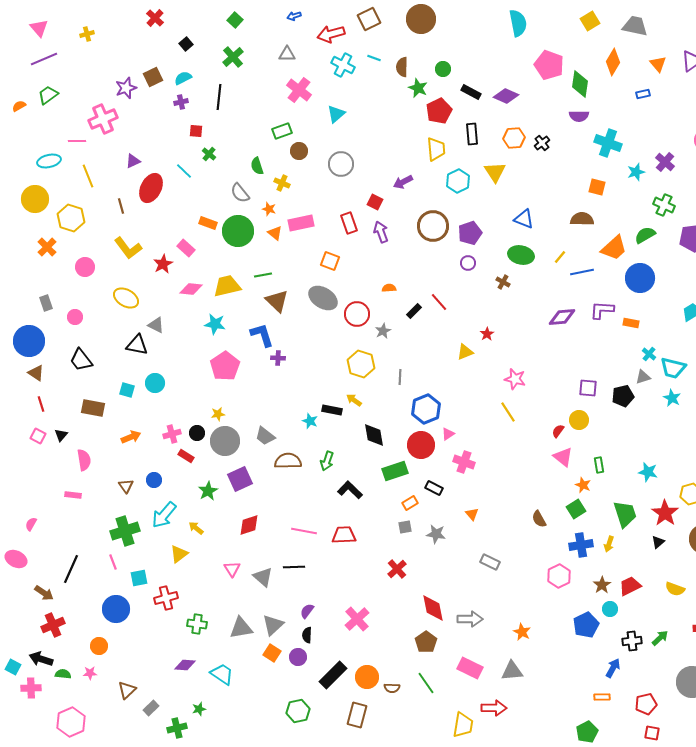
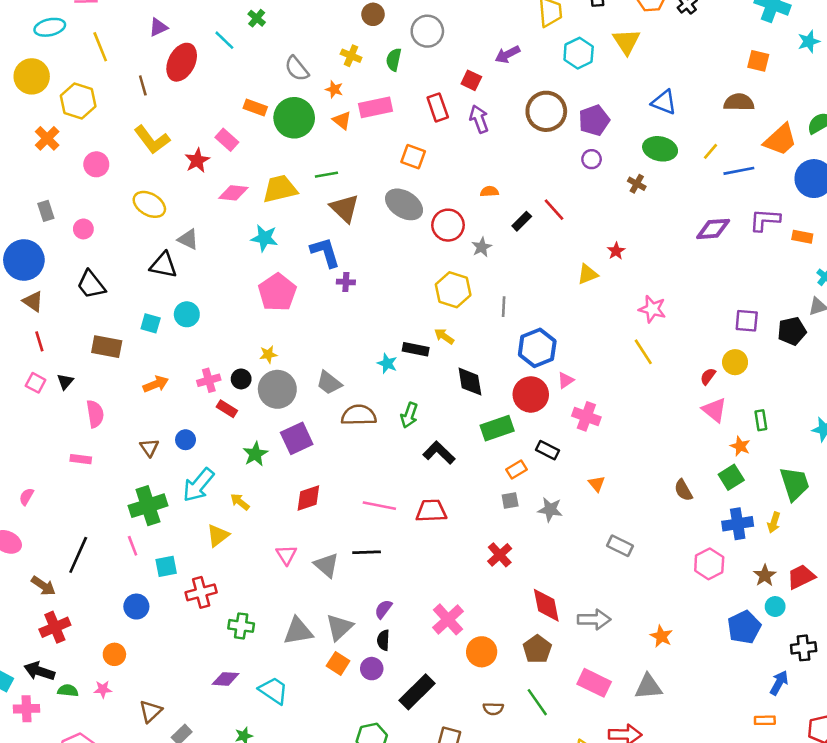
green semicircle: (257, 166) -> (394, 60), moved, turned 30
blue circle: (116, 609) -> (136, 607), size x0.7
orange circle: (367, 677) -> (482, 652), moved

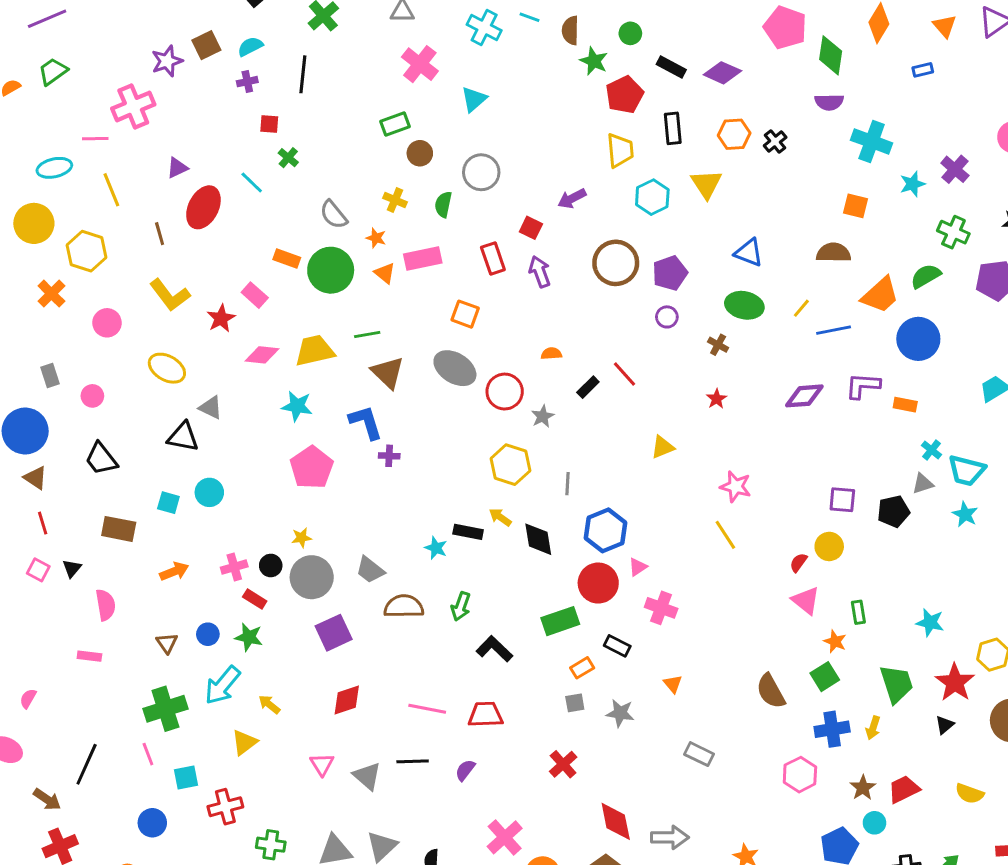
red star: (616, 251) -> (717, 399), moved
black diamond: (470, 382) -> (538, 539), moved
green star: (255, 454) -> (249, 637), moved, turned -30
brown semicircle: (683, 490) -> (771, 691), size x1.4
purple semicircle: (383, 609) -> (465, 770), moved

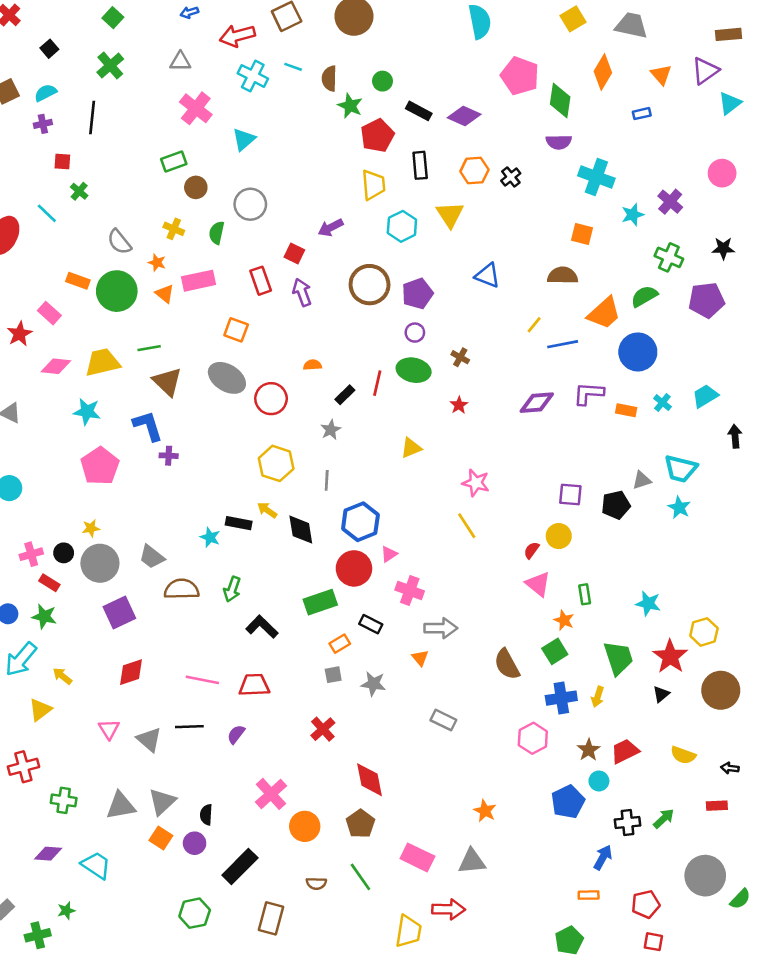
green ellipse: (744, 305) -> (414, 370), moved
red line: (625, 374) -> (377, 383), turned 55
gray star: (543, 416) -> (331, 430), moved
cyan cross: (932, 450) -> (662, 403), moved
gray arrow: (670, 837) -> (441, 628), moved

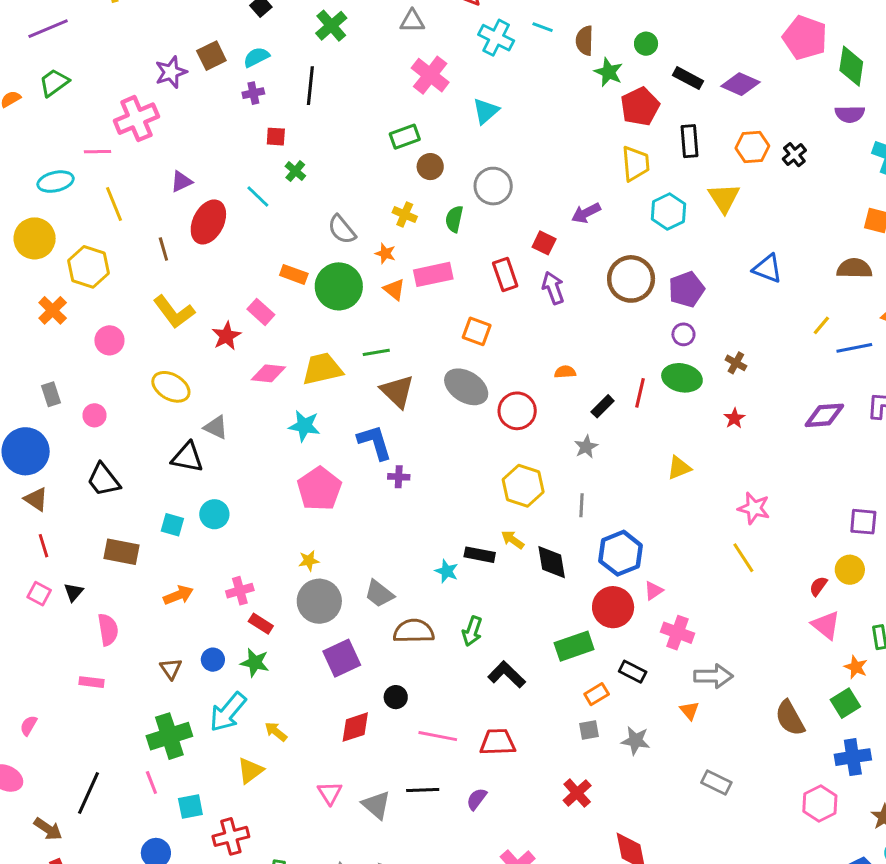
black circle: (64, 553) -> (396, 697), moved

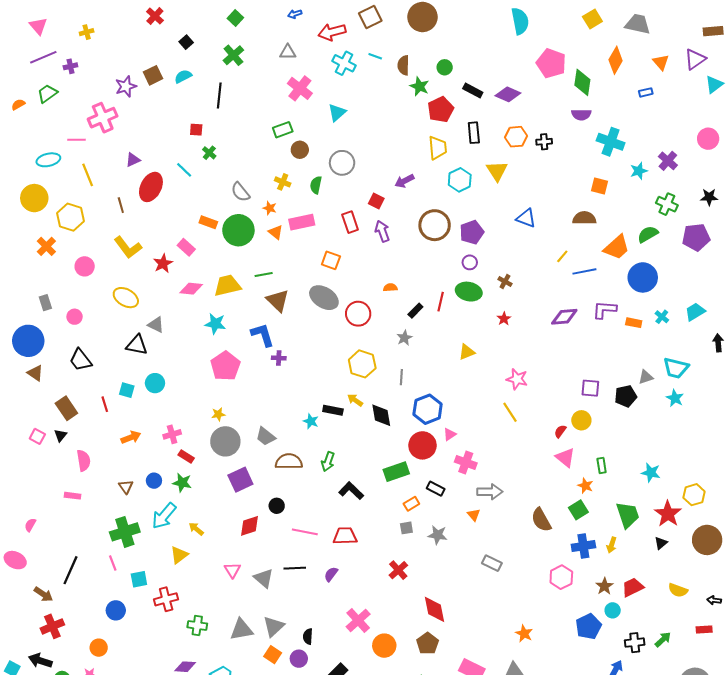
purple cross: (253, 93) -> (70, 66), moved
black cross: (794, 155) -> (544, 142), turned 35
red line: (44, 546) -> (105, 404), moved
brown rectangle: (121, 552) -> (66, 408), moved, turned 45

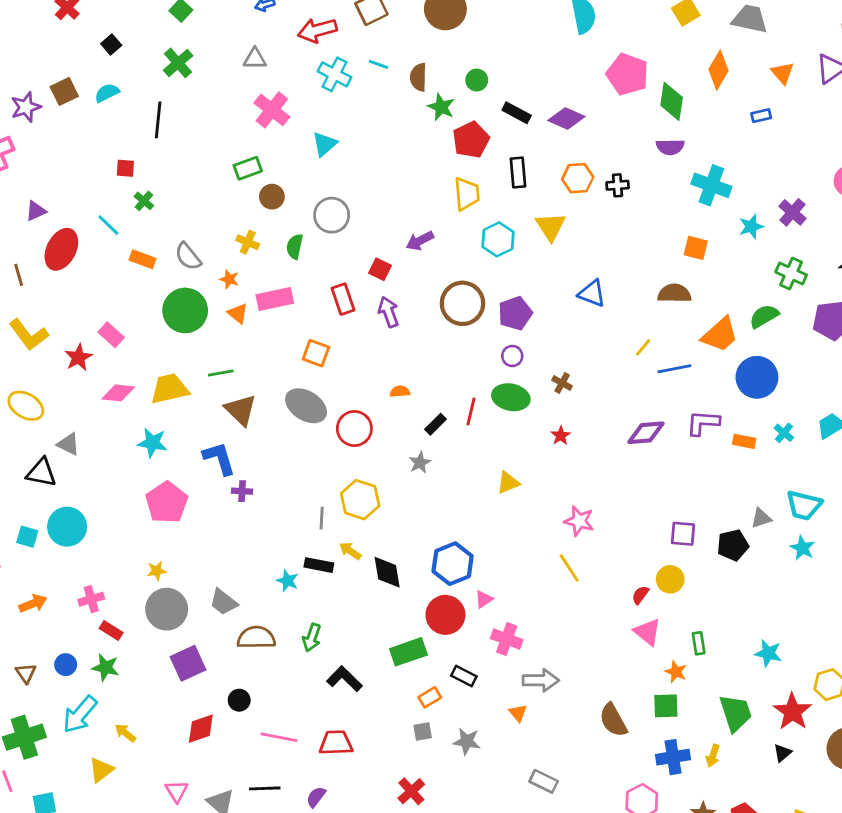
orange rectangle: (208, 222) -> (142, 259), moved
gray line: (401, 377) -> (322, 518), moved
cyan circle: (155, 383) -> (67, 527), size x1.4
green square: (578, 510) -> (666, 706), turned 30

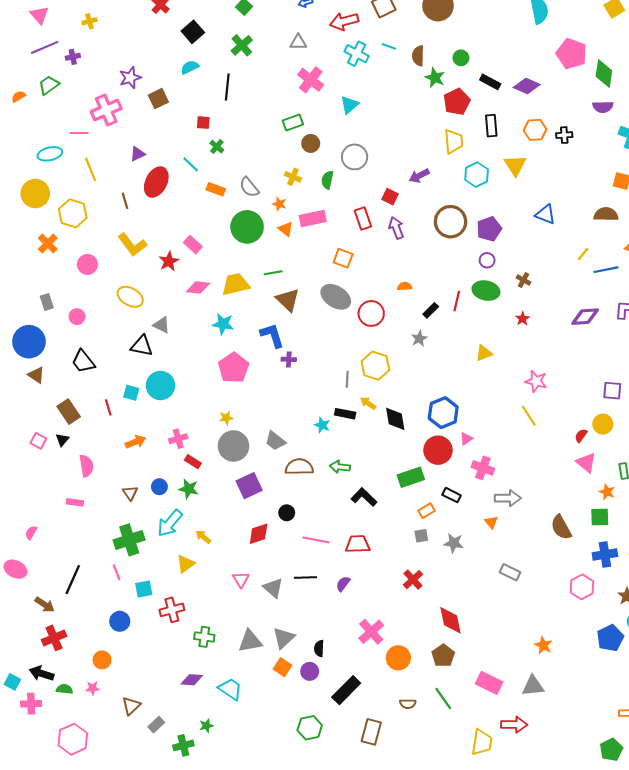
black square: (111, 44) -> (193, 32), size x1.5
brown square: (64, 91) -> (158, 99), moved
green arrow: (312, 638) -> (340, 467), turned 78

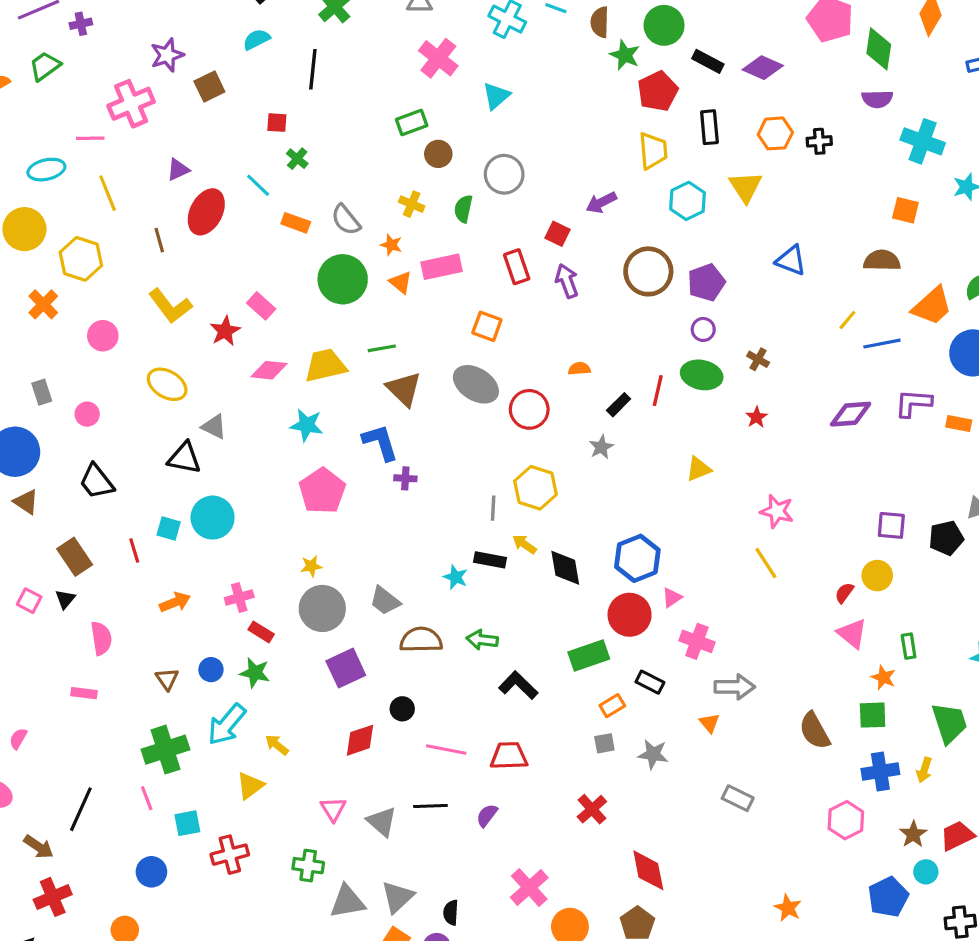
green circle: (461, 58) -> (664, 25), size x1.6
green cross: (204, 637) -> (308, 866), moved

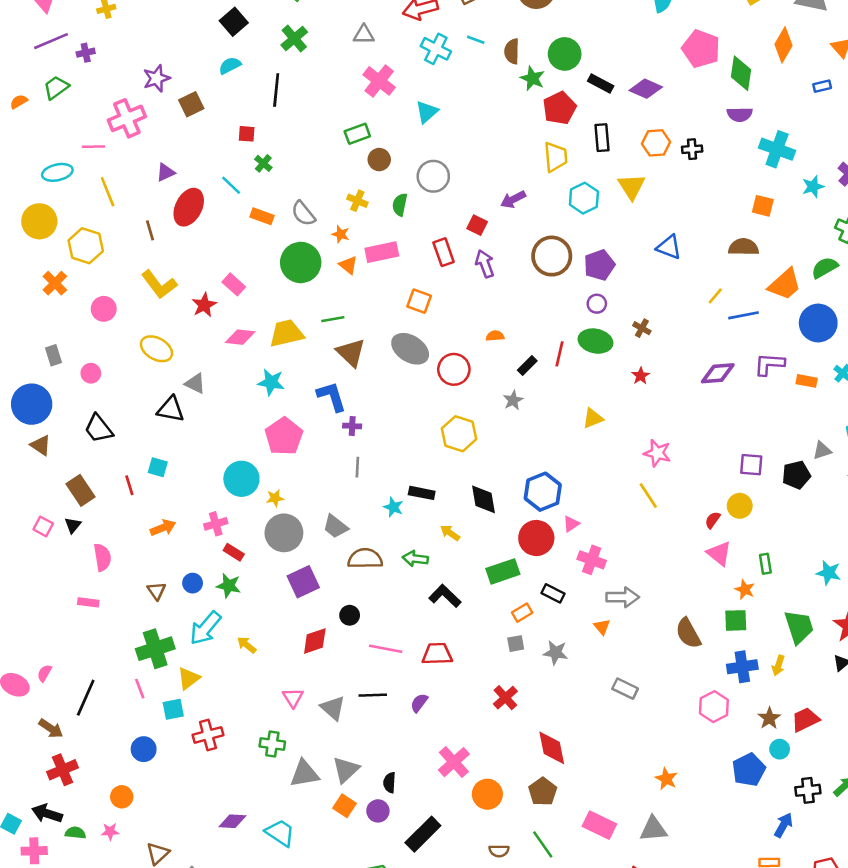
gray line: (493, 508) -> (357, 467), moved
cyan circle: (213, 518) -> (241, 479), moved
yellow arrow: (525, 544) -> (450, 533), moved
pink semicircle: (18, 739) -> (44, 673), moved
yellow triangle: (250, 786) -> (189, 678), moved

